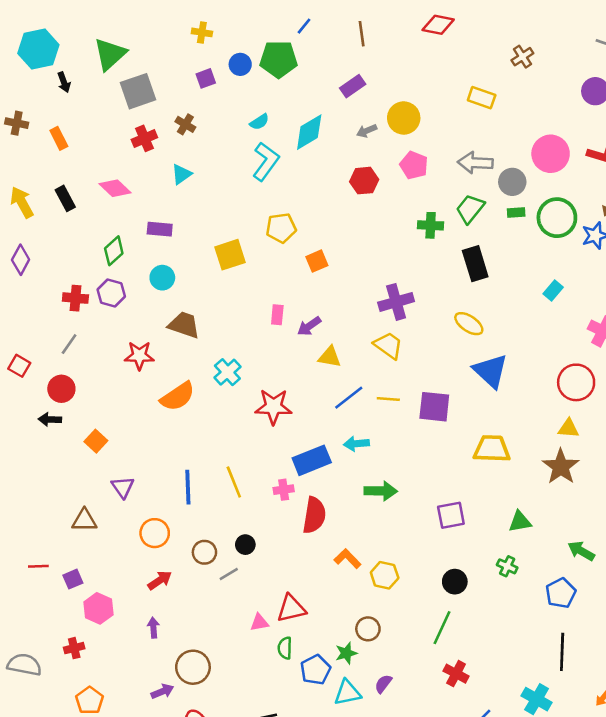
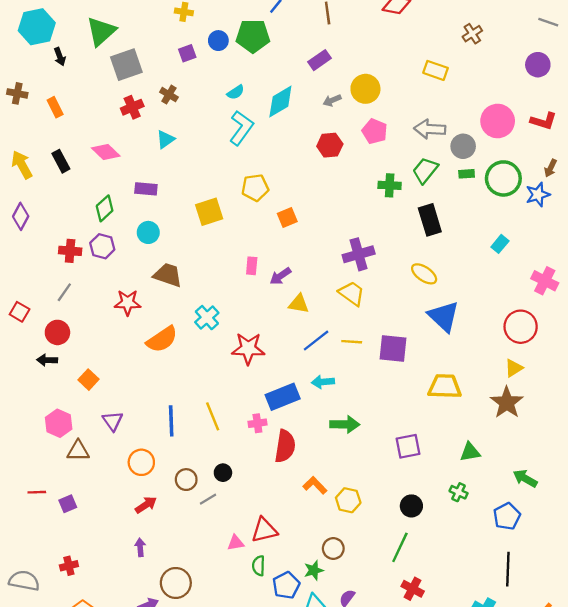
yellow triangle: (568, 428) -> (514, 368), turned -36
pink hexagon: (98, 608) -> (59, 423), moved

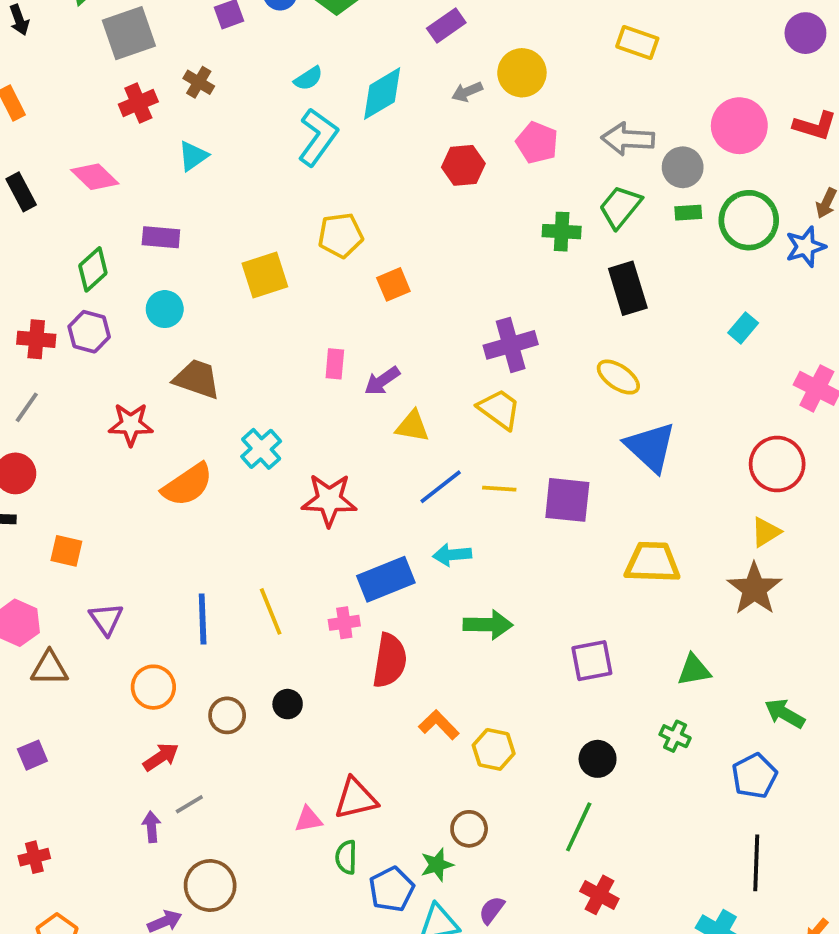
orange square: (88, 380) -> (66, 551), turned -30
gray line: (208, 499) -> (189, 804), moved

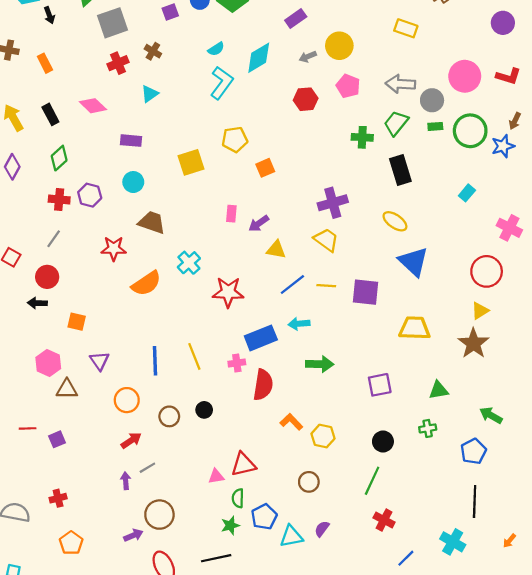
green diamond: (93, 269) -> (59, 158), moved
green cross: (675, 736) -> (428, 428), turned -35
green star: (437, 865) -> (230, 525), moved

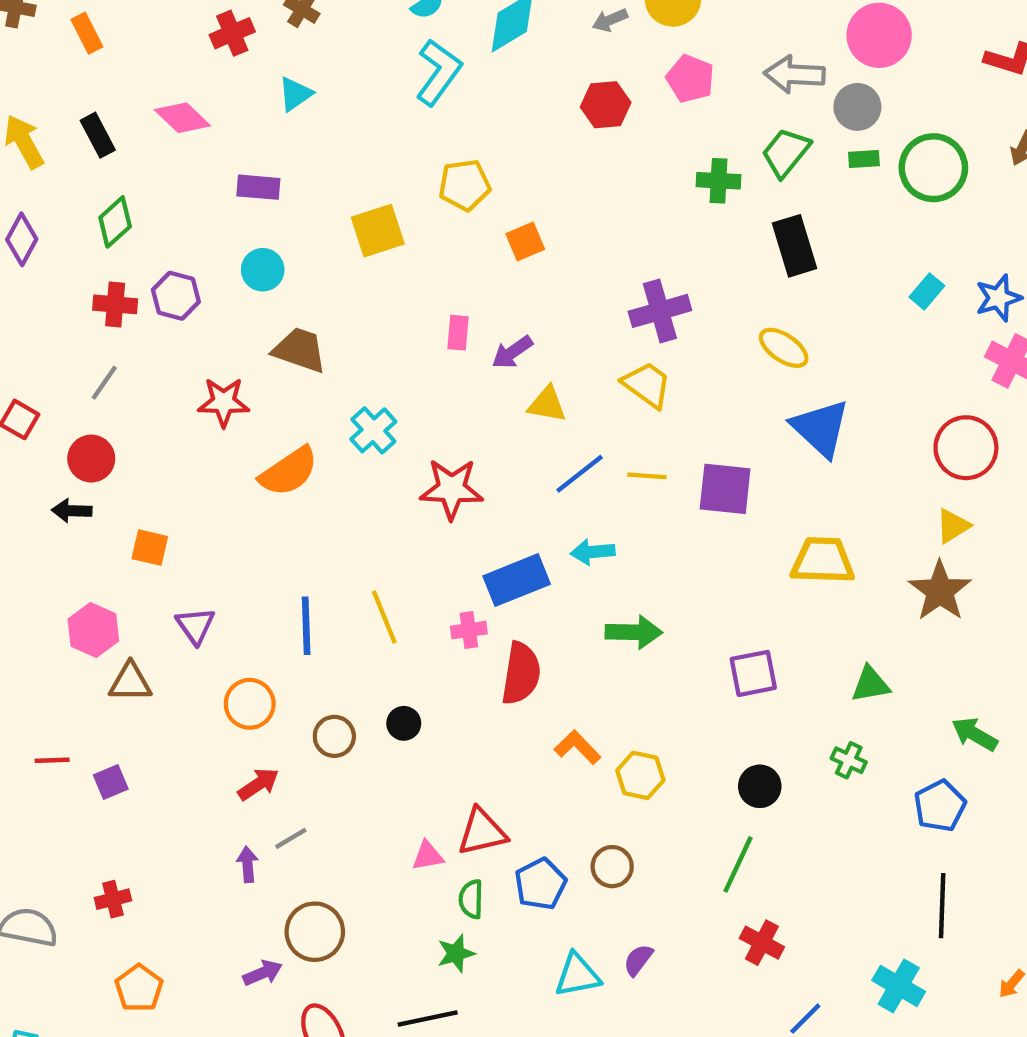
pink circle: (465, 76) -> (879, 35), moved
blue star: (503, 146) -> (998, 298), moved
green cross: (428, 428) -> (849, 760), turned 35
blue pentagon: (264, 517) -> (541, 884), moved

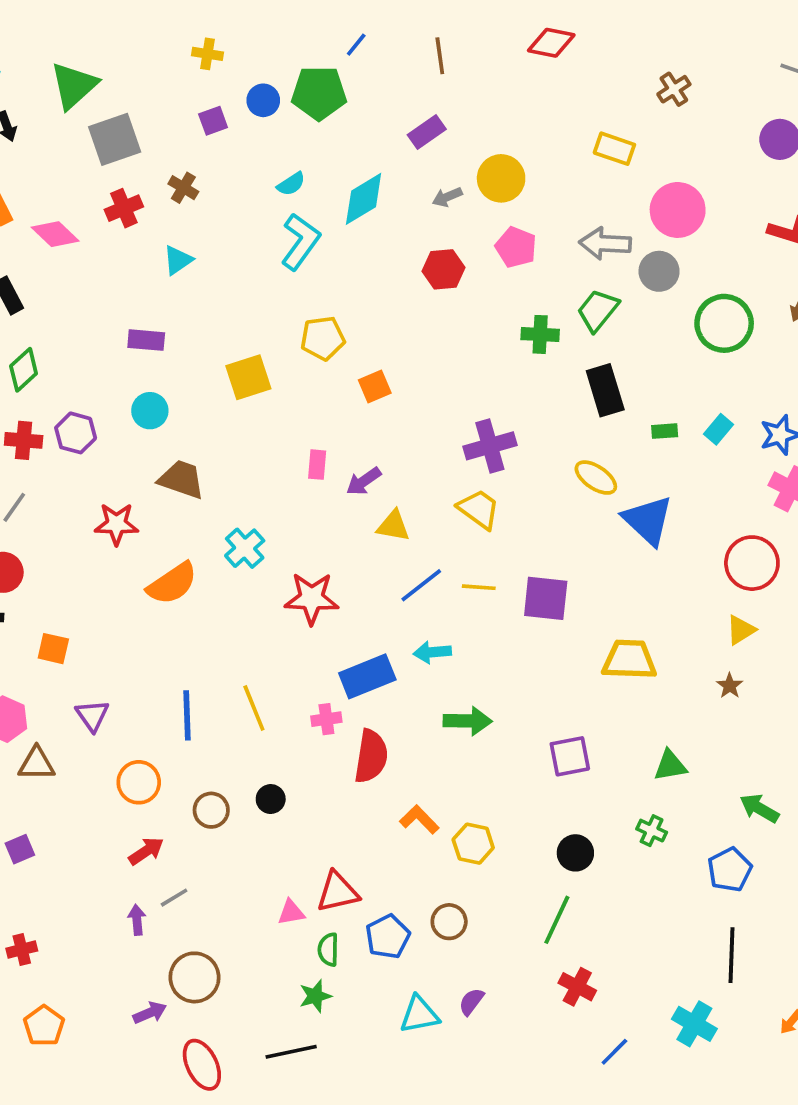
pink diamond: (182, 118) -> (55, 234), moved
green rectangle: (864, 159) -> (665, 431), moved
blue triangle: (821, 428) -> (648, 520), moved
brown star: (940, 591) -> (730, 686), size x0.5

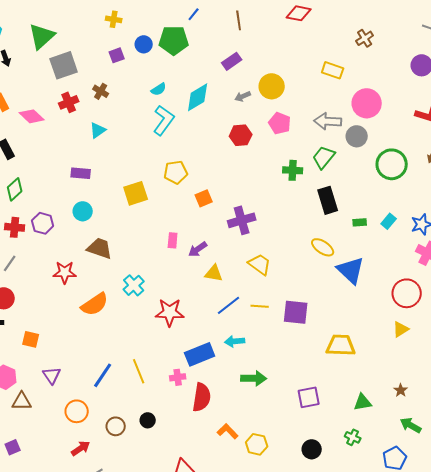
purple cross: (490, 446) -> (242, 220), moved
brown star: (730, 686) -> (401, 390), moved
blue line: (187, 715) -> (103, 375), turned 36

